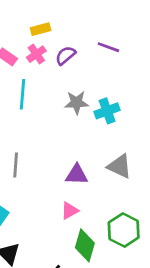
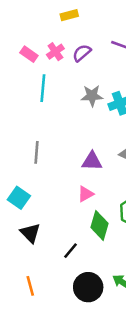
yellow rectangle: (41, 29) -> (69, 15), moved

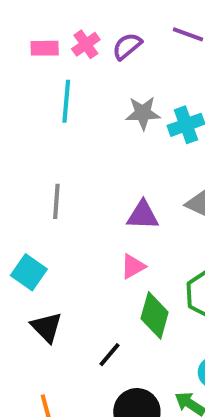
pink rectangle: (29, 54) -> (45, 48), turned -36

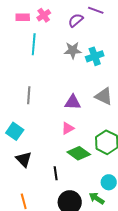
purple semicircle: (127, 46) -> (76, 20), moved
green diamond: (155, 315) -> (79, 153), turned -70
black line: (109, 355) -> (56, 173), turned -48

